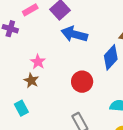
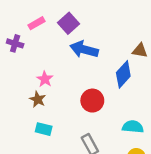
cyan rectangle: (21, 108) -> (44, 129), moved, turned -48

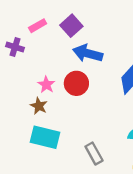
red circle: (92, 101) -> (76, 83), moved
cyan rectangle: (44, 129) -> (45, 137), size x1.6

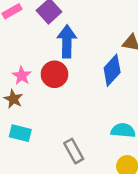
blue arrow: (88, 53) -> (67, 41), turned 76
cyan rectangle: (45, 137) -> (20, 133), size x0.7

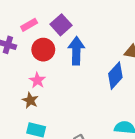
red circle: (54, 74) -> (43, 50), moved

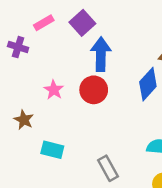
red circle: (43, 50) -> (94, 90), moved
brown star: (30, 100) -> (24, 120), moved

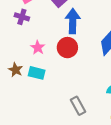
purple cross: (18, 47) -> (22, 17), moved
cyan rectangle: (52, 150) -> (37, 73), moved

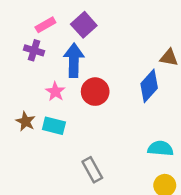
blue arrow: (73, 21) -> (74, 60), moved
gray rectangle: (78, 106) -> (92, 170), moved

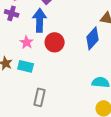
gray rectangle: (92, 170) -> (40, 97), moved, turned 42

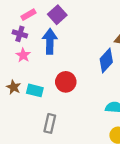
pink star: (27, 42) -> (23, 55), moved
red circle: (55, 42) -> (66, 82), moved

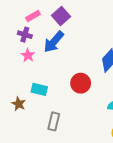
blue arrow: (50, 41) -> (54, 42), turned -140
red circle: (66, 82) -> (81, 83), moved
brown star: (14, 87) -> (19, 104), moved

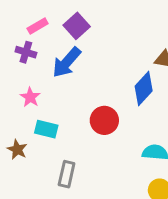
pink star: (28, 55) -> (30, 97), moved

